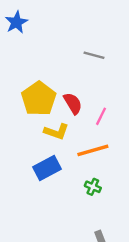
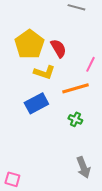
pink line: (101, 116) -> (90, 64), moved

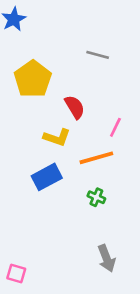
yellow pentagon: (29, 44) -> (33, 79), moved

